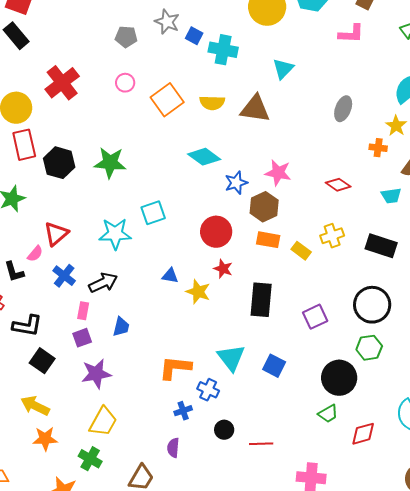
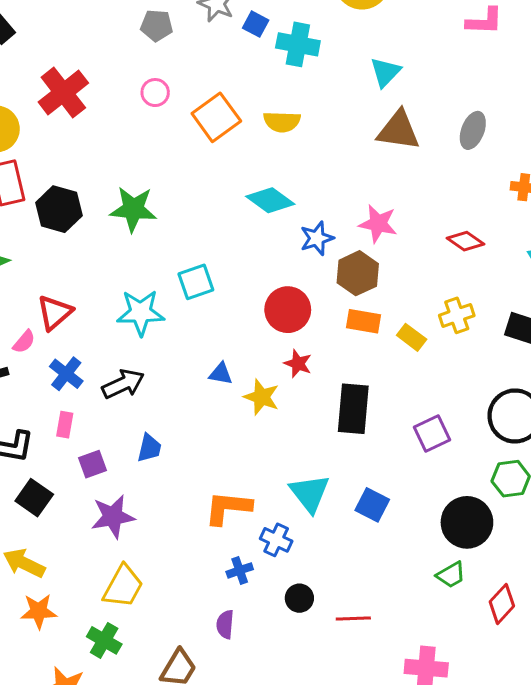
brown triangle: (255, 109) -> (398, 130), moved
pink rectangle: (83, 311) -> (65, 425), moved
red diamond: (363, 434) -> (502, 604), turned -32

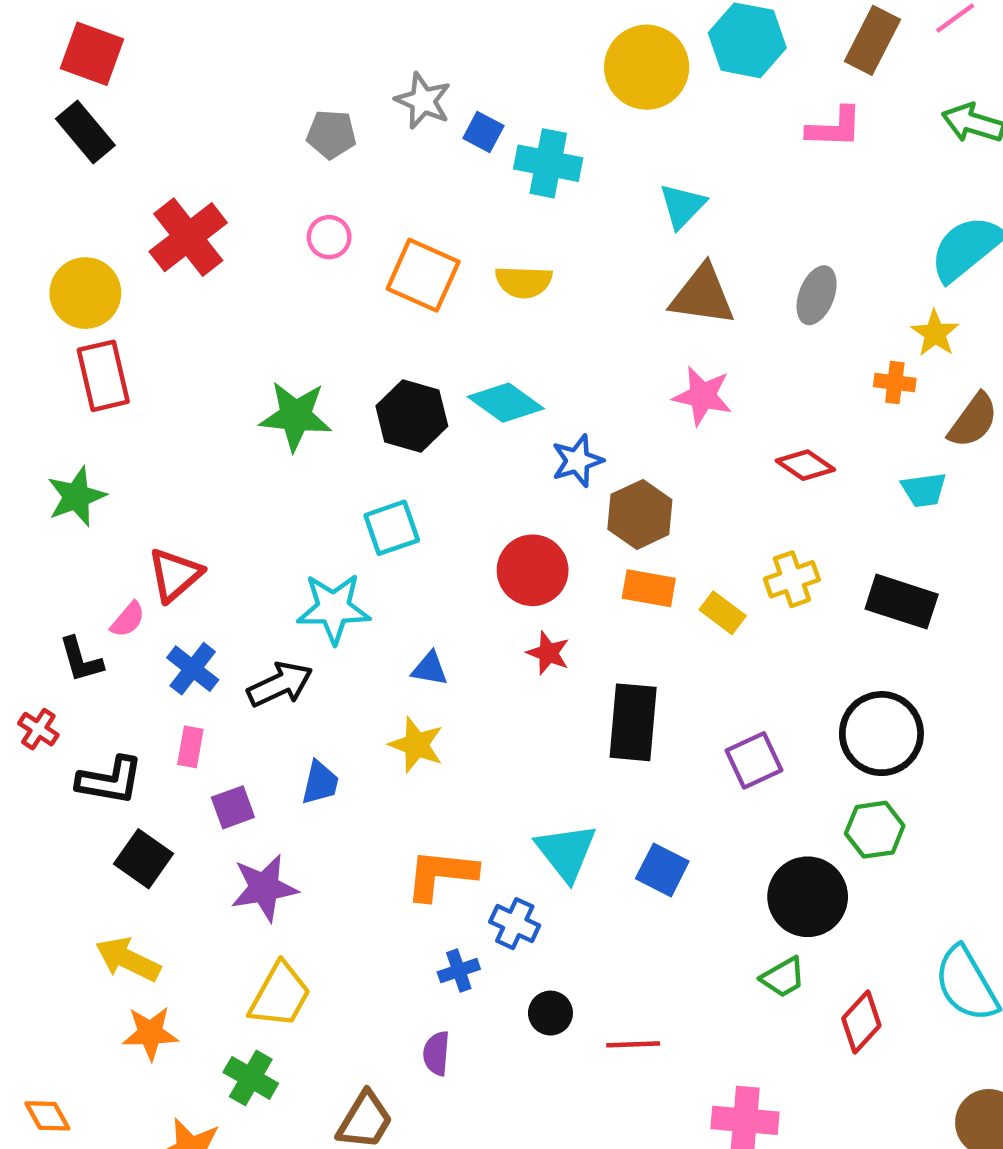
orange square: (216, 117) -> (423, 275), turned -30
black hexagon: (59, 209) -> (412, 416), moved
pink star: (378, 224) -> (703, 396), moved
cyan star: (141, 313) -> (334, 608), moved
yellow star: (262, 397) -> (416, 745), moved

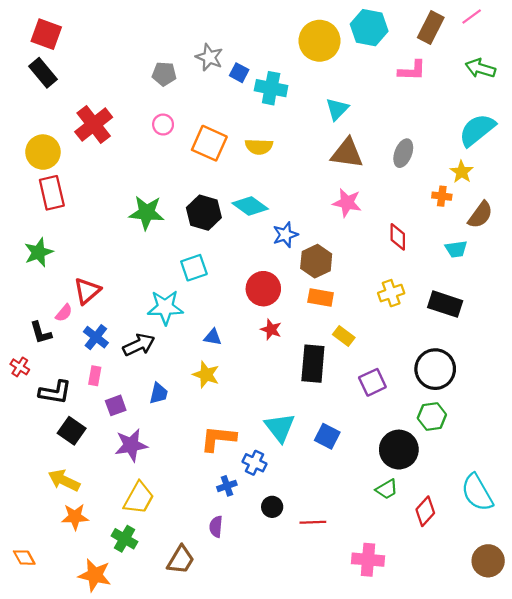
red diamond: (805, 465) -> (398, 237), turned 56
yellow rectangle: (723, 613) -> (344, 336), moved

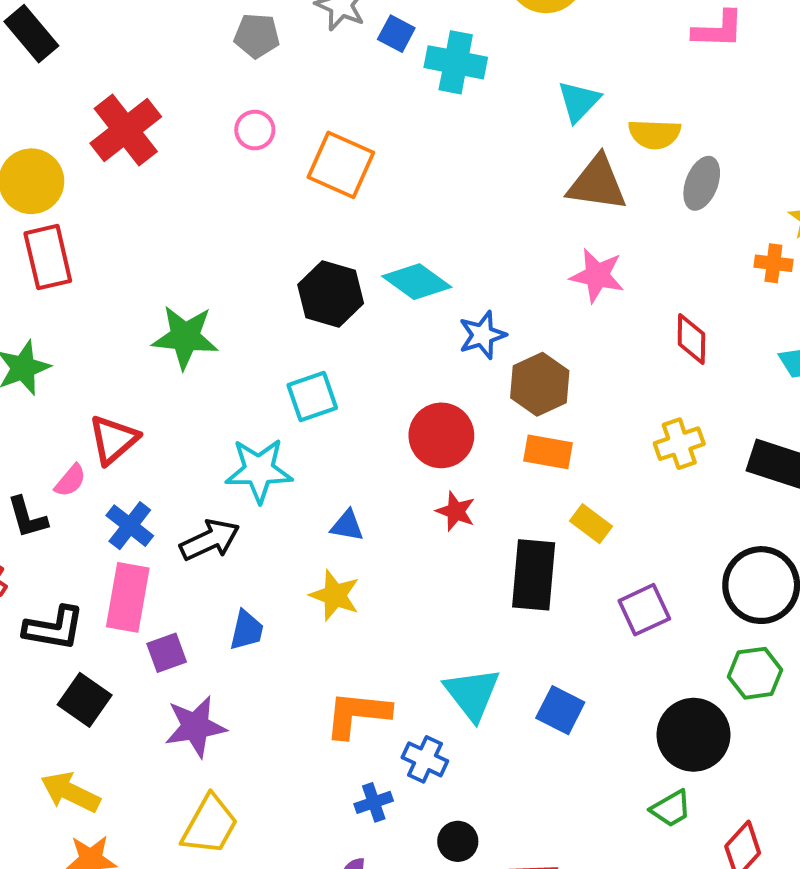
yellow semicircle: (259, 147) -> (655, 134), moved
green star: (147, 213) -> (185, 337), moved
pink rectangle: (95, 376) -> (128, 597), size x1.8

